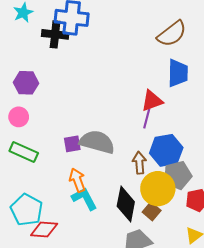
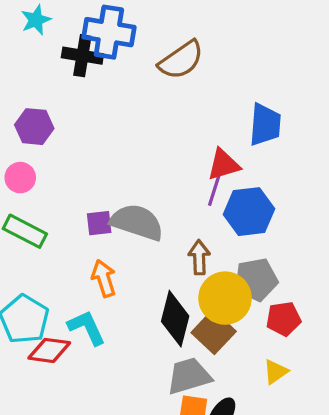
brown semicircle: (172, 34) -> (181, 60), moved
blue hexagon: (166, 150) -> (249, 212), moved
cyan L-shape: (84, 199) -> (87, 328), moved
brown square: (152, 211) -> (214, 332), size x1.5

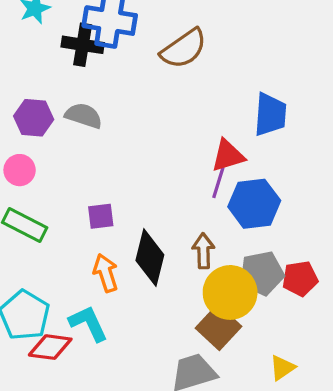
gray semicircle: (137, 222) -> (84, 116), moved, size x0.7
black diamond: (175, 319) -> (150, 258), moved
red pentagon: (283, 319) -> (300, 279), moved

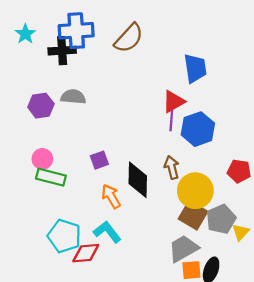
pink circle: (20, 170) -> (42, 159), moved
gray pentagon: (262, 273) -> (221, 219), moved
red pentagon: (300, 279) -> (239, 171), turned 30

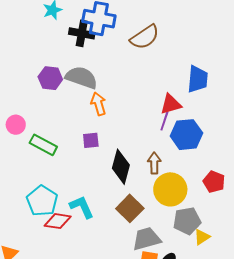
gray semicircle: (73, 97) -> (81, 77), size x1.4
pink circle: (42, 159) -> (16, 125), moved
orange arrow: (111, 196) -> (99, 104), moved
brown square: (193, 215) -> (130, 208), moved

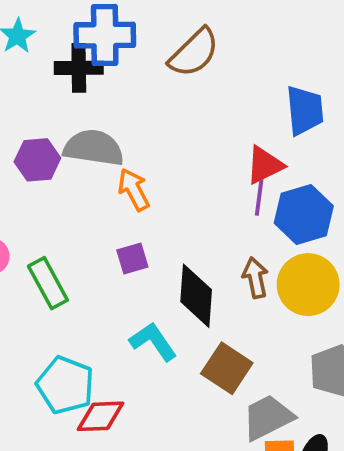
green rectangle: (43, 145) -> (48, 283), turned 44
yellow circle: (170, 189) -> (308, 285), moved
cyan L-shape: (82, 207) -> (153, 342), moved

